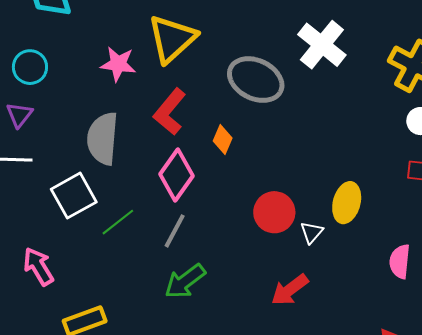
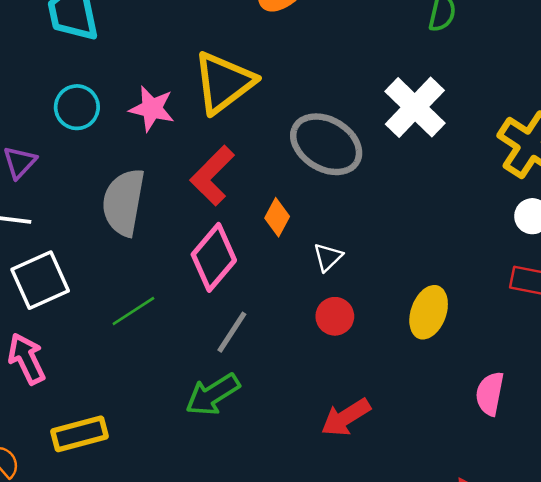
cyan circle: (30, 67) -> (77, 107), moved
white square: (74, 196) -> (40, 280), moved
red circle: (274, 212) -> (335, 316), size x0.7
gray line: (175, 231) -> (232, 332), moved
white triangle: (312, 232) -> (328, 257), moved

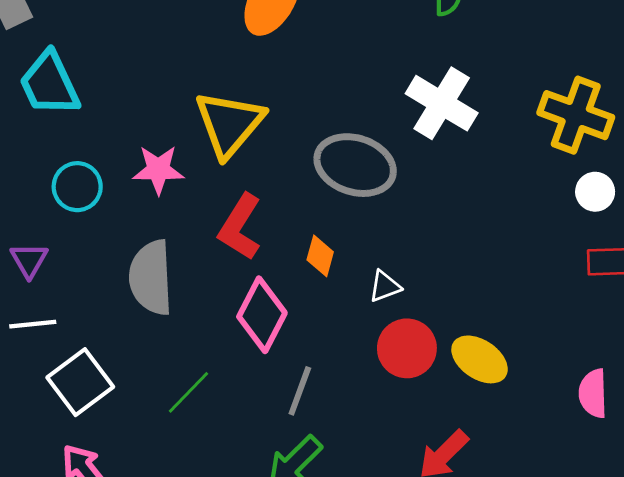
white triangle: (328, 257) -> (385, 286), turned 36
yellow ellipse: (429, 312) -> (480, 359), moved, turned -63
red circle: (335, 316) -> (407, 348), size x1.4

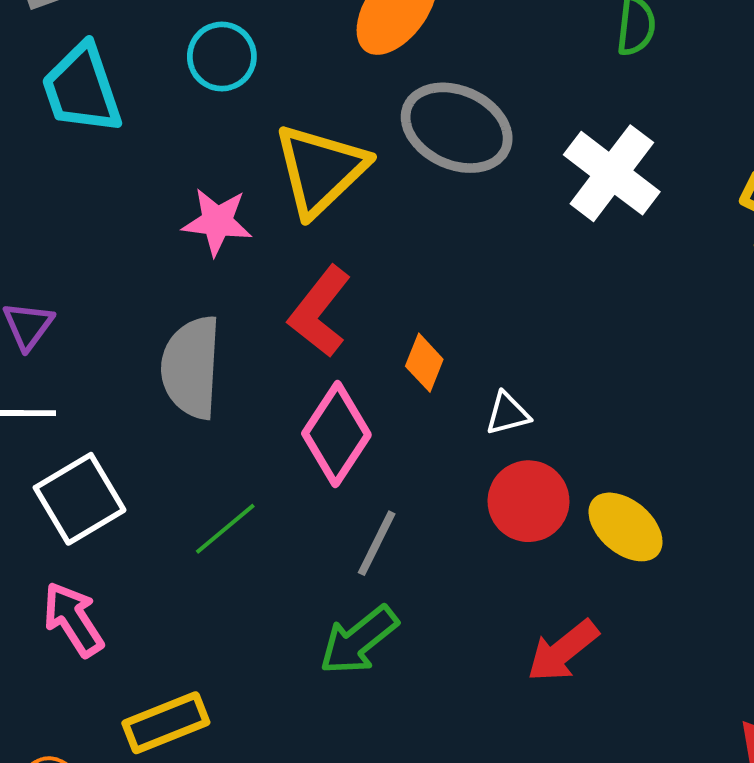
gray ellipse: (355, 165) -> (457, 128), moved
cyan circle: (77, 187) -> (222, 57), moved

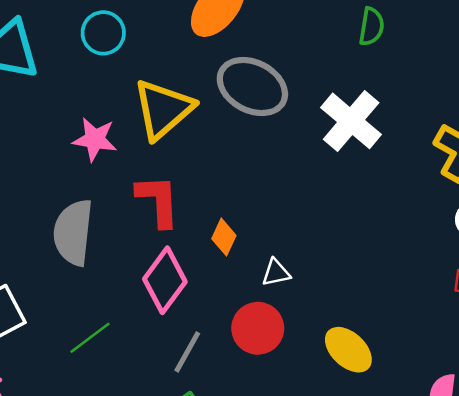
red L-shape: (320, 312) -> (158, 201), turned 136
red circle: (528, 501) -> (258, 328), moved

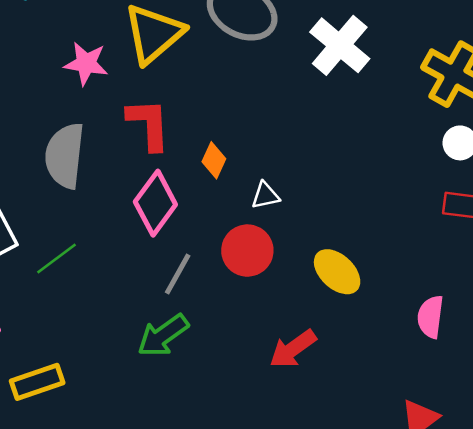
green line: (90, 338) -> (56, 259), moved

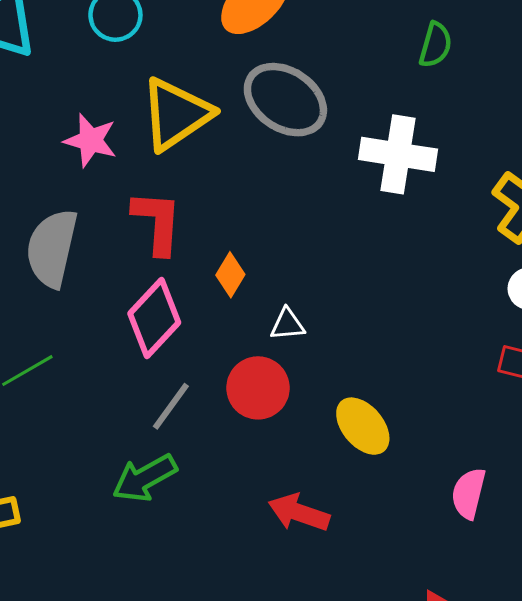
white cross: (340, 45) -> (398, 154), turned -38
red arrow: (293, 349) -> (299, 513), turned 48

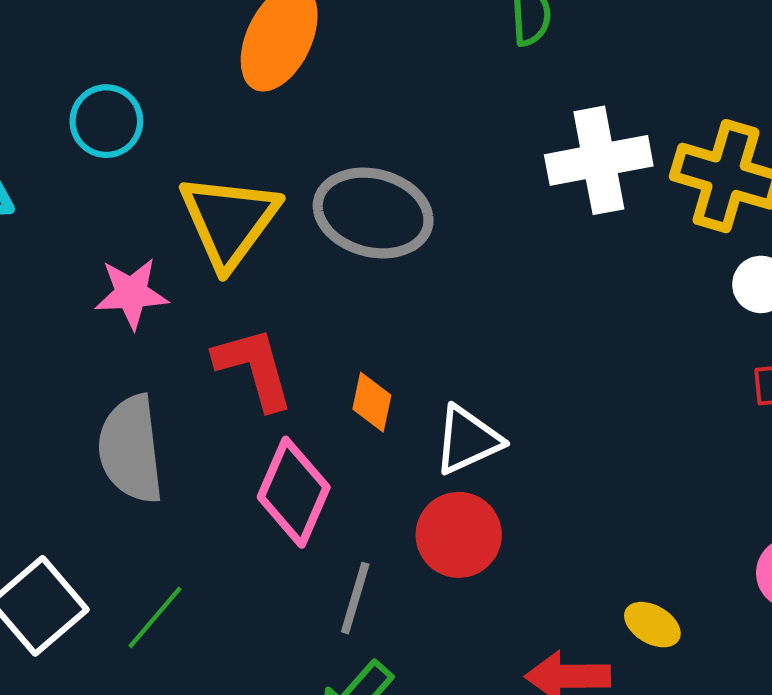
gray ellipse: (285, 100) -> (373, 213), moved
white cross: (398, 154) -> (599, 160), moved
white triangle: (287, 324) -> (468, 440), size x1.5
yellow ellipse: (363, 426) -> (652, 625), moved, size x0.7

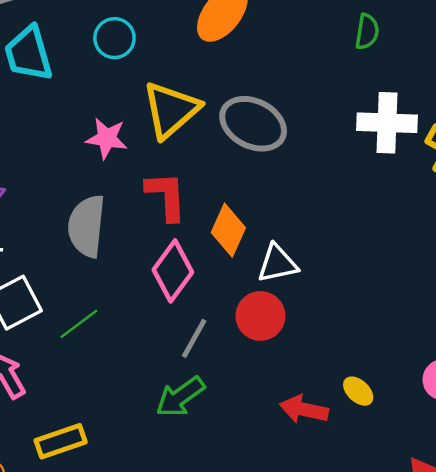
orange diamond: (372, 402) -> (228, 230), size x1.5

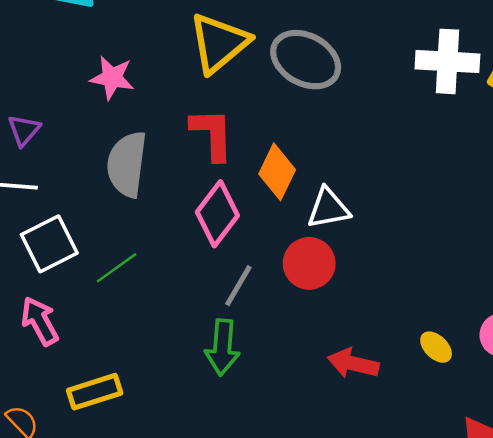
pink star: (107, 138) -> (112, 78), moved
yellow ellipse: (358, 391) -> (436, 347), moved
green arrow: (180, 397) -> (222, 347), turned -51

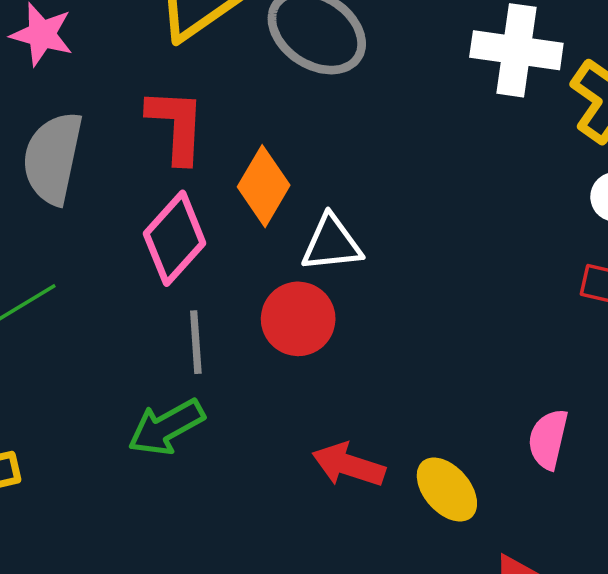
gray line: (238, 286) -> (196, 342), turned -39
green arrow: (222, 347) -> (166, 427), turned 52
yellow ellipse: (436, 347) -> (447, 490), moved, size x1.4

